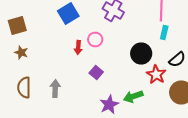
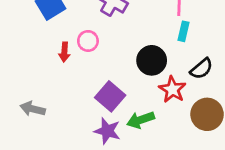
purple square: (96, 72) -> (110, 96), moved, size x1.5
gray arrow: (55, 88) -> (33, 109), turned -78
purple star: (109, 104) -> (107, 131), turned -30

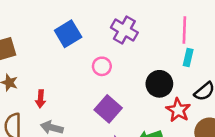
red arrow: (64, 52) -> (41, 99), moved
purple square: (110, 96) -> (108, 109), moved

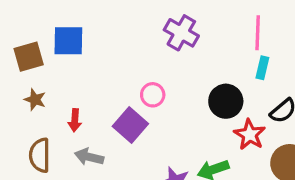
blue square: (68, 34) -> (68, 41), moved, turned 32
pink circle: (102, 66) -> (153, 95), moved
purple square: (108, 109) -> (130, 125), moved

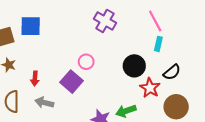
pink line: (258, 33) -> (155, 21), turned -30

